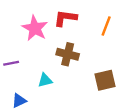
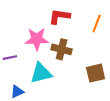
pink star: (35, 28) -> (37, 39), moved, turned -30
cyan triangle: (45, 80) -> (41, 73), size x1.6

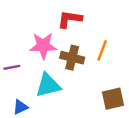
orange line: (97, 24) -> (102, 50), moved
brown square: (96, 73) -> (113, 99), moved

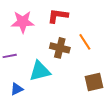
pink star: (43, 46) -> (23, 22), moved
orange line: (102, 50) -> (85, 42), turned -54

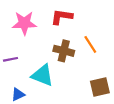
cyan triangle: (40, 71) -> (42, 75), turned 35

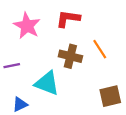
pink star: (24, 23) -> (27, 26), turned 30

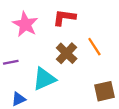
brown cross: (70, 56) -> (67, 53), turned 30
cyan triangle: (47, 83) -> (44, 79), turned -45

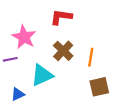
pink star: (25, 24) -> (24, 37), moved
orange line: (94, 47) -> (91, 57), moved, turned 42

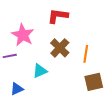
cyan triangle: (42, 75) -> (40, 71), size x0.7

